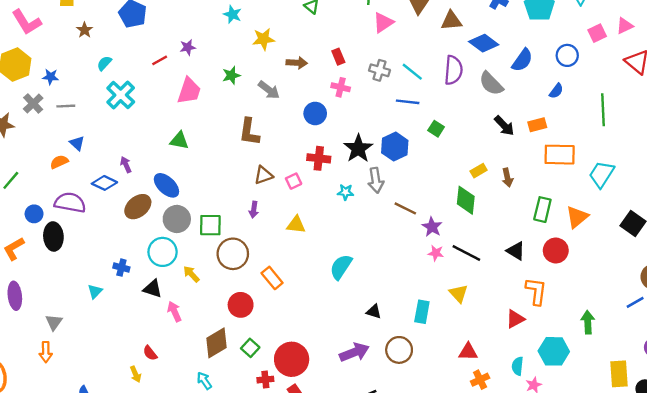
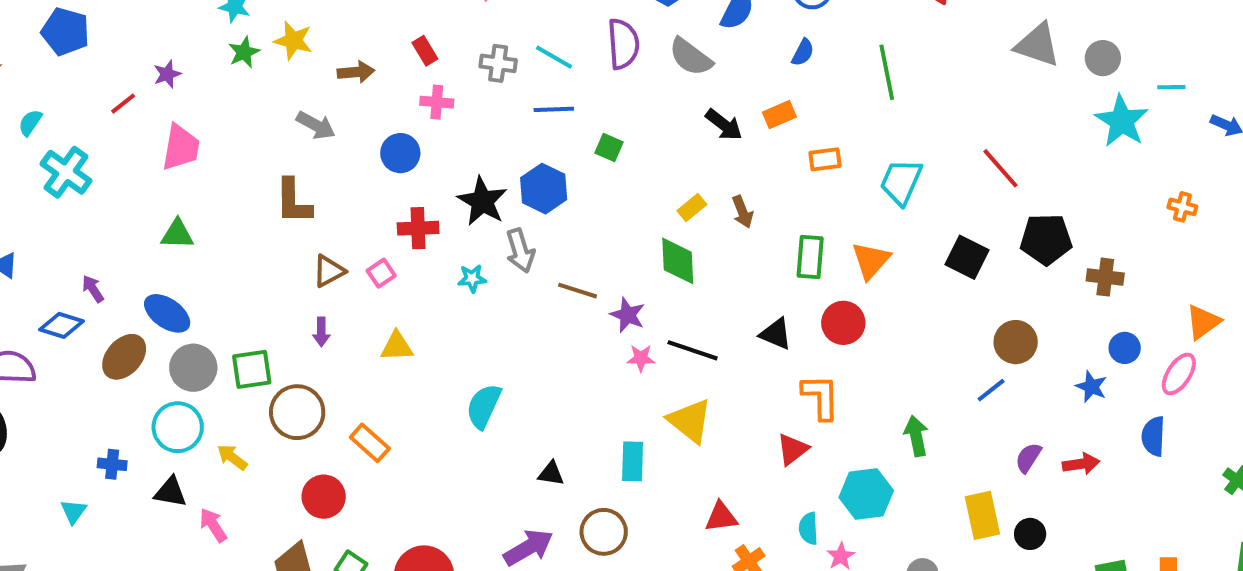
yellow star: (263, 39) -> (293, 41), turned 30
green star: (231, 75) -> (244, 52), moved
orange rectangle: (560, 155) -> (825, 159), size x0.6
yellow triangle: (459, 293) -> (690, 421), size x1.4

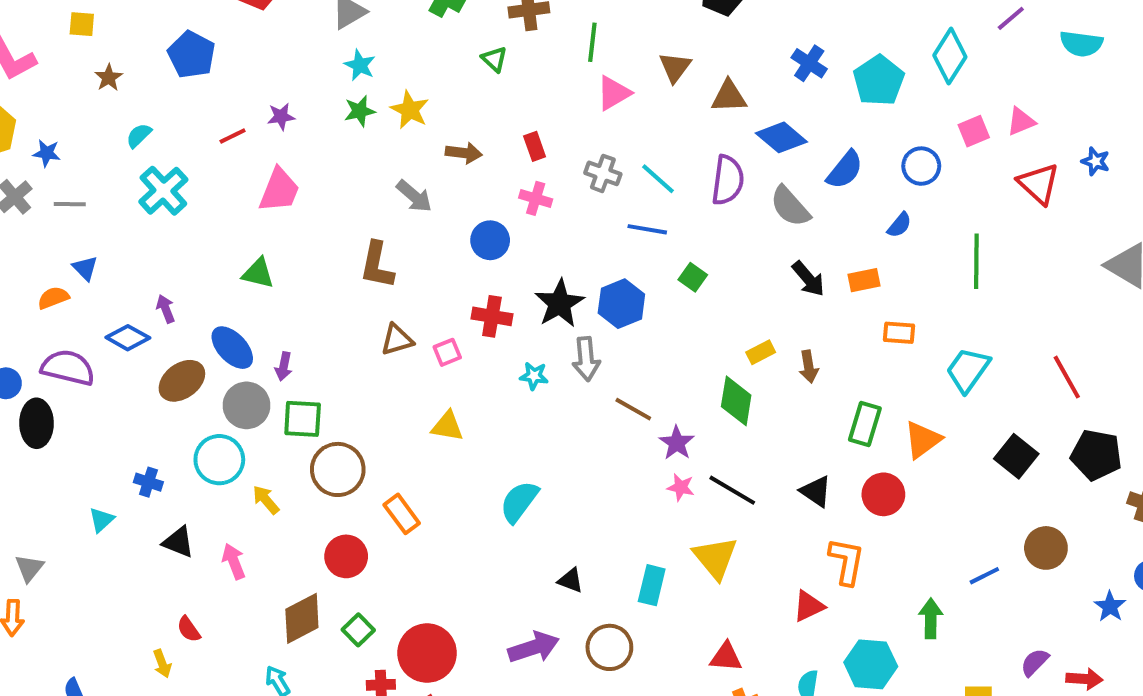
purple arrow: (321, 332) -> (284, 366), moved
blue line: (991, 390) -> (984, 576), moved
black triangle: (170, 492) -> (178, 542), moved

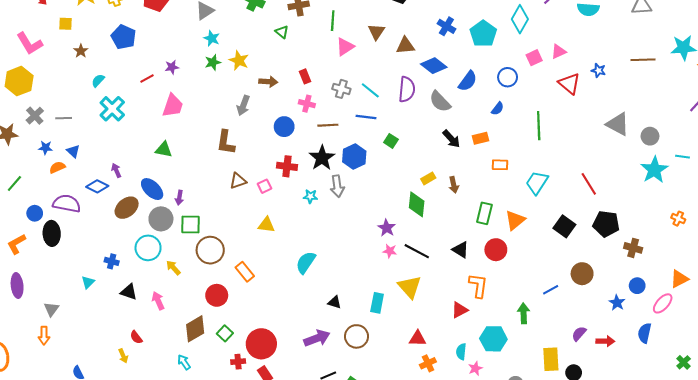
blue star: (47, 153) -> (46, 148), moved
gray arrow: (414, 196) -> (243, 105), turned 72
brown line: (633, 409) -> (328, 125), moved, turned -30

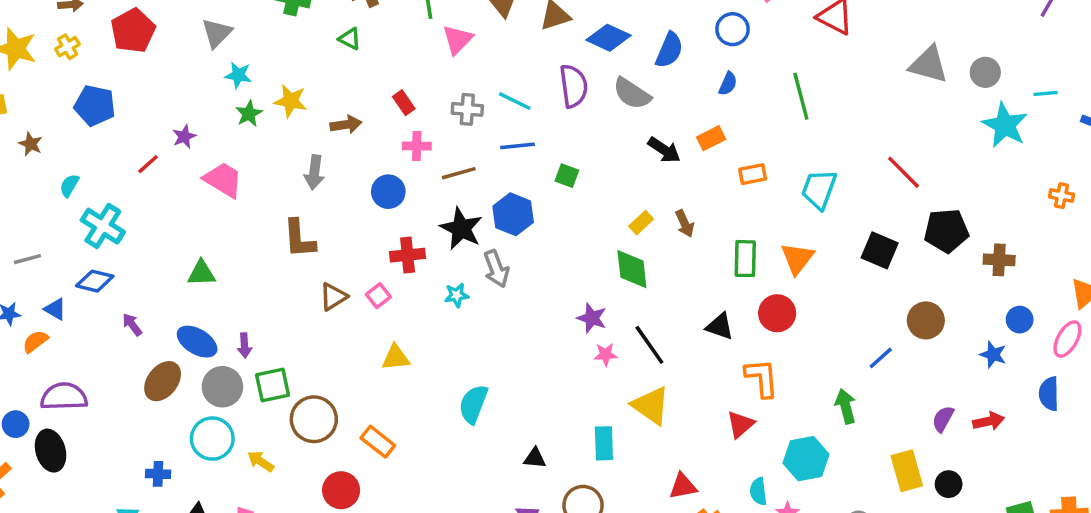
pink trapezoid: (173, 106) -> (223, 180), moved, turned -65
blue diamond: (97, 186) -> (95, 281), moved
black line: (417, 251) -> (649, 345), turned 40

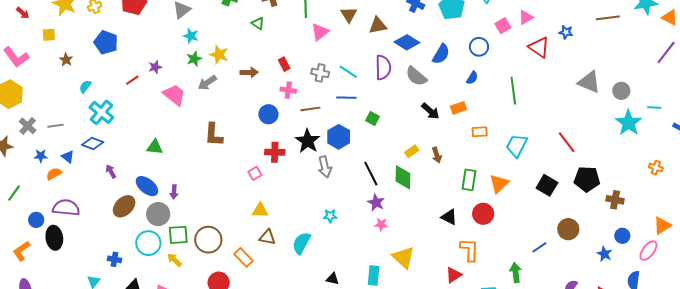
gray arrow: (314, 172) -> (207, 83), moved, turned 42
cyan star: (457, 295) -> (330, 216), moved
brown triangle: (333, 297) -> (267, 237), moved, turned 36
black line: (649, 345) -> (371, 174), moved
green square: (273, 385) -> (178, 235), moved

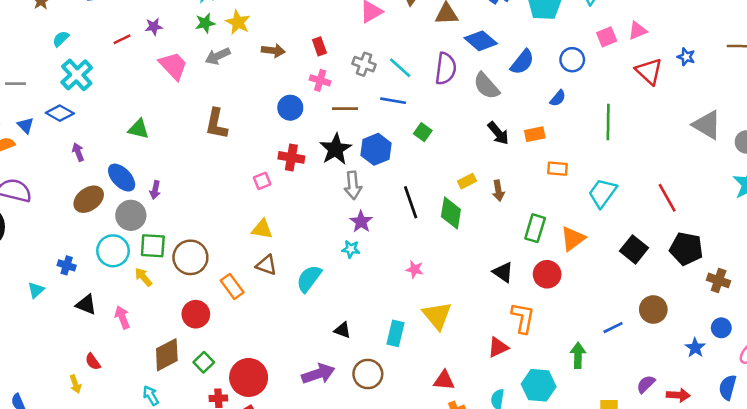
purple star: (376, 203) -> (361, 222), moved

